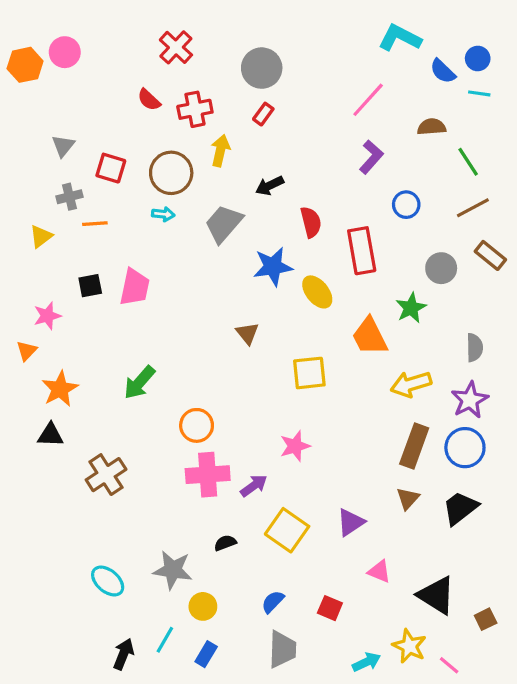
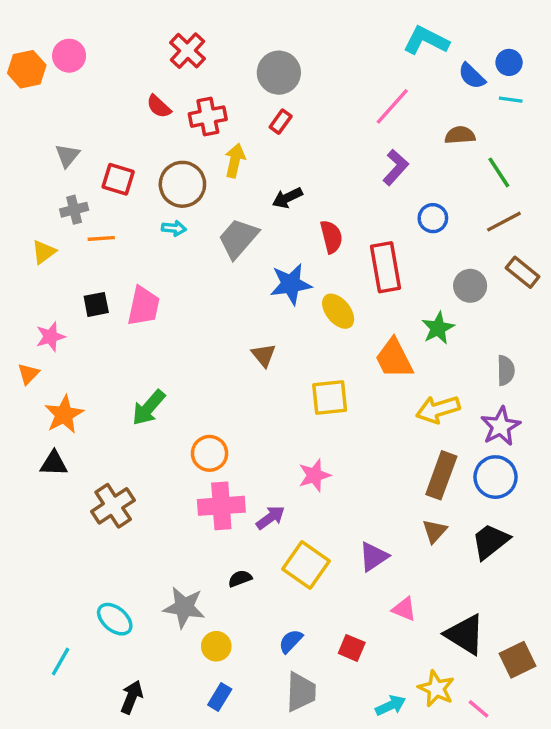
brown square: (486, 619) -> (517, 660), size x1.5
cyan line: (165, 640) -> (61, 661), moved

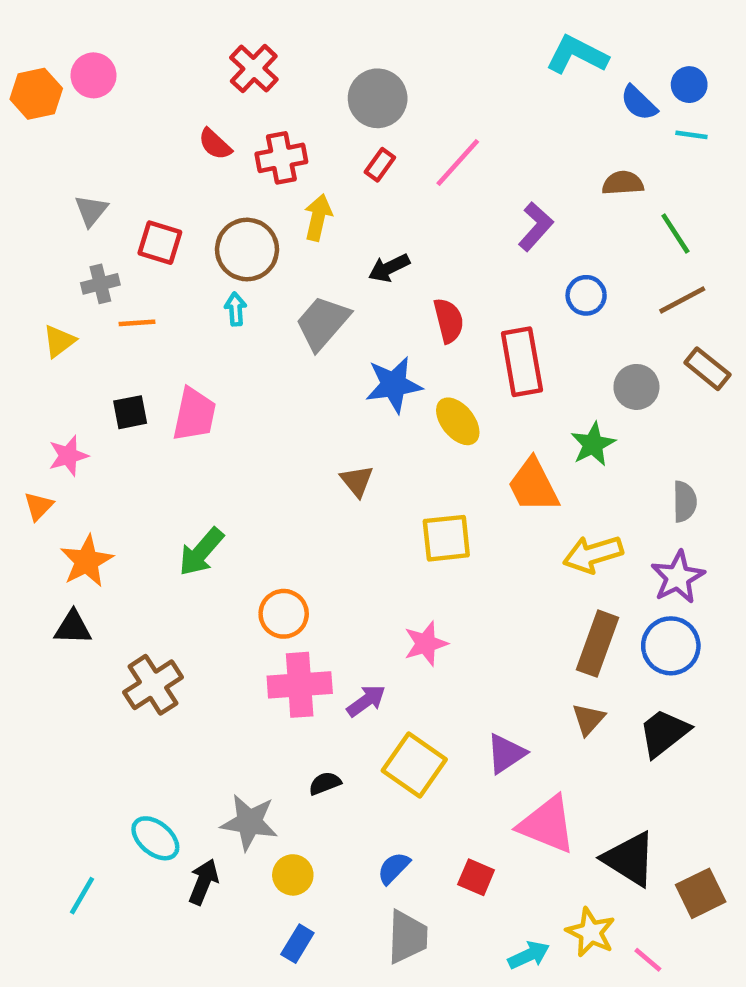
pink line: (392, 106) -> (458, 162), moved
cyan arrow: (174, 228) -> (236, 309), turned -100
pink triangle: (404, 609) -> (547, 825), size x1.8
black arrow: (132, 697) -> (203, 882), moved

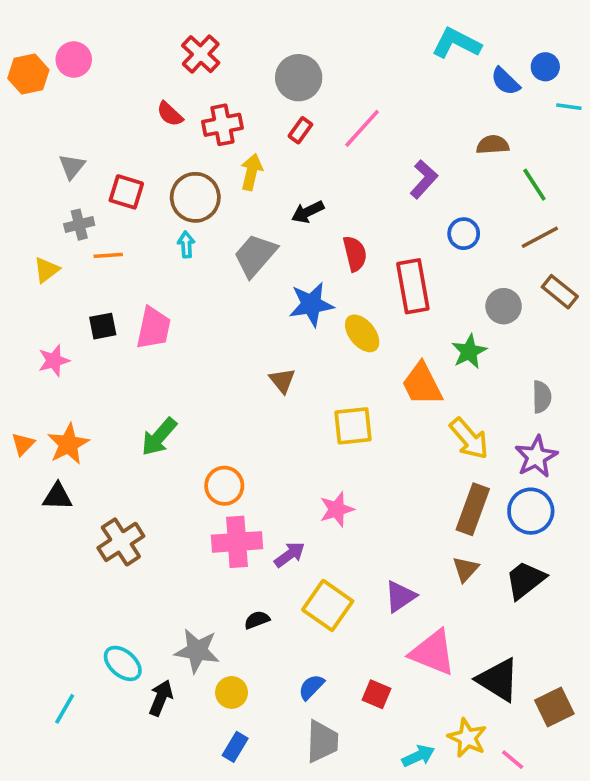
cyan line: (691, 135) -> (569, 107), moved
orange triangle: (39, 506) -> (23, 444), moved
yellow arrow: (593, 554) -> (469, 439), turned -114

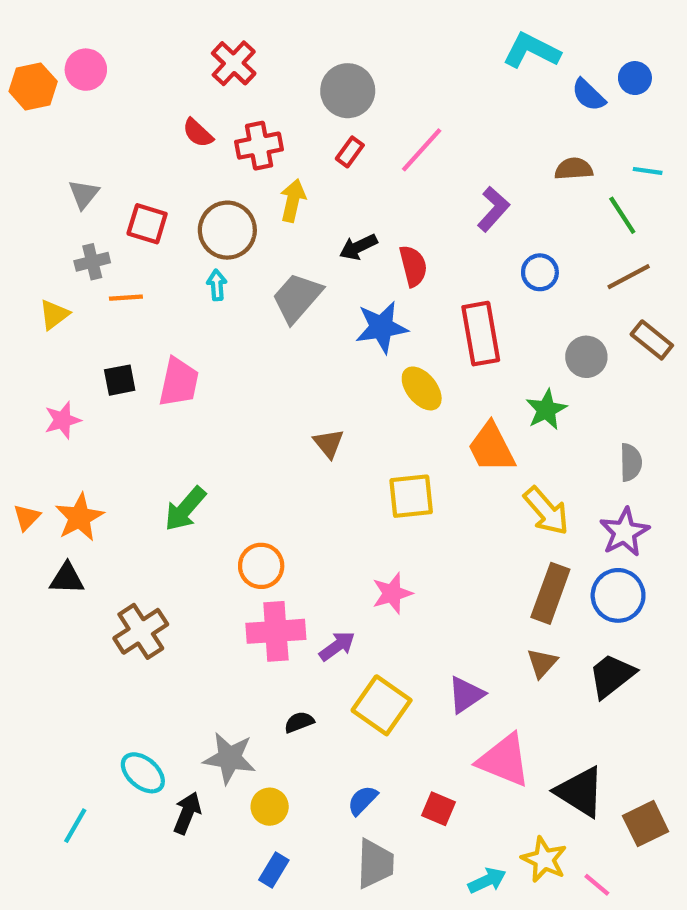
cyan line: (569, 107) -> (648, 171), moved
red semicircle: (355, 254) -> (413, 266), moved
blue star: (311, 304) -> (382, 327), moved

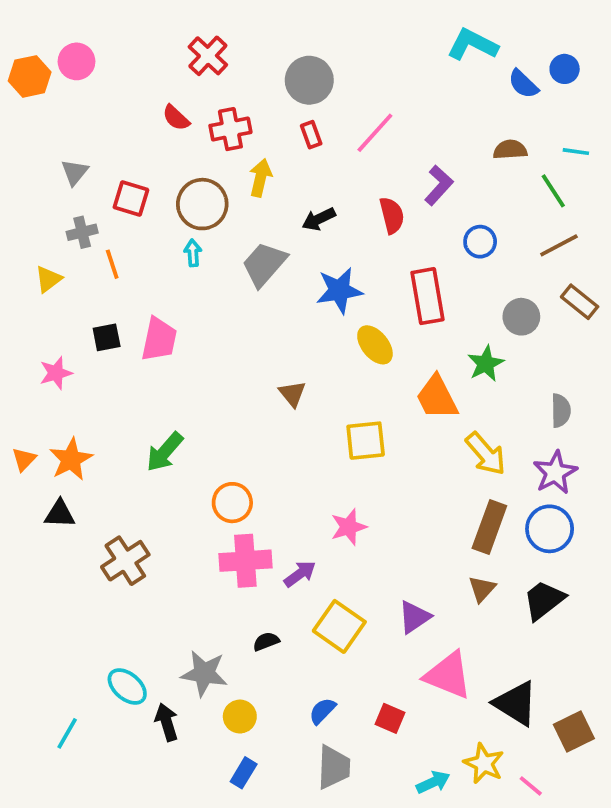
red rectangle: (350, 152) -> (311, 135), turned -56
red semicircle: (413, 266) -> (392, 215), moved
orange line: (126, 298) -> (112, 264), turned 76
black arrow: (187, 813) -> (167, 722), turned -39

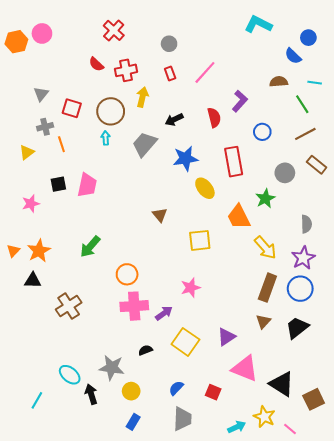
gray circle: (309, 80) -> (169, 44), size x0.6
blue semicircle: (523, 84) -> (293, 56), moved

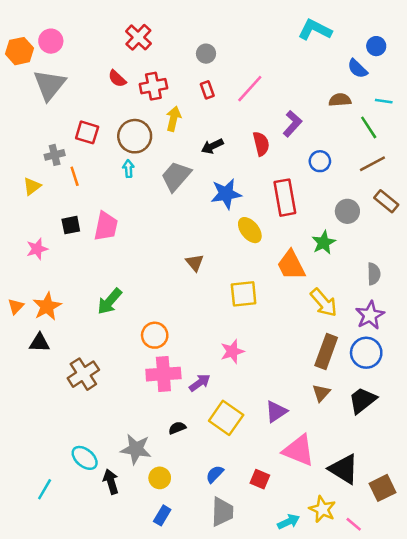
gray triangle: (41, 94) -> (50, 85), moved, size x1.8

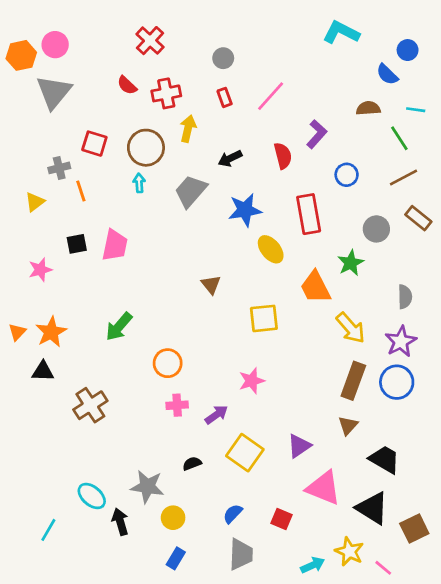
pink cross: (163, 374) -> (177, 405), size x0.6
black trapezoid: (362, 400) -> (385, 459), moved, turned 68

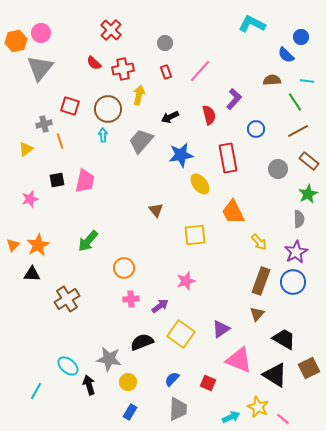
green star: (351, 263) -> (308, 194), moved
yellow arrow: (351, 328) -> (259, 242), size x0.7
black semicircle: (192, 463) -> (142, 342), size x1.6
brown square: (414, 529) -> (309, 368), moved

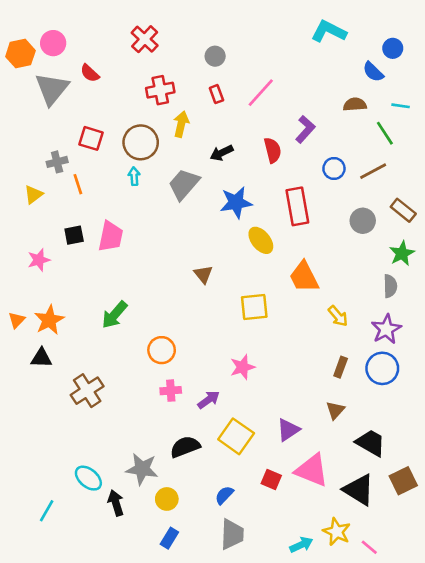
red semicircle: (94, 63) -> (90, 73), moved
brown line: (298, 131) -> (373, 171), moved
brown rectangle: (261, 281) -> (341, 367), size x0.6
red square: (208, 383) -> (271, 479), moved

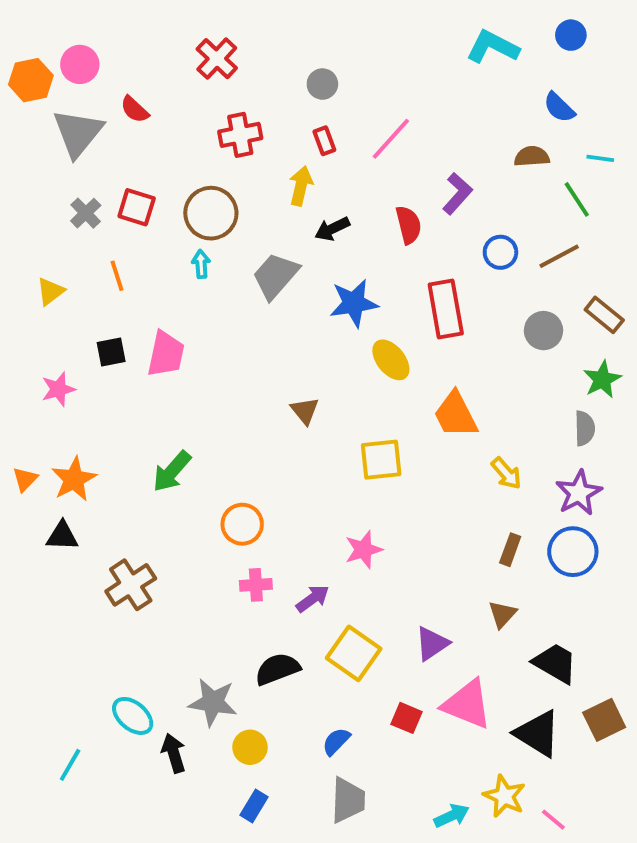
blue circle: (393, 48) -> (571, 35), moved
yellow arrow: (181, 124) -> (301, 186), moved
gray cross: (57, 162) -> (86, 213), moved, turned -30

